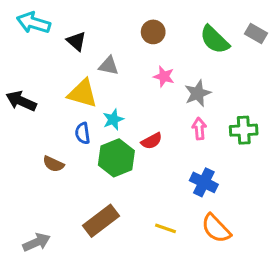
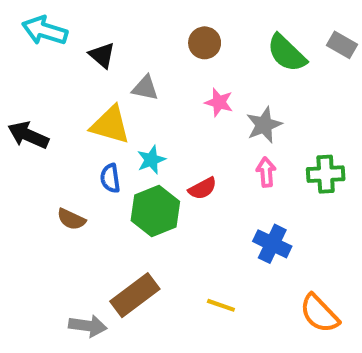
orange semicircle: (216, 228) -> (319, 314), moved
gray arrow: (36, 242) -> (88, 326), moved, turned 32

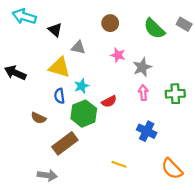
brown rectangle: (135, 295) -> (65, 143), moved

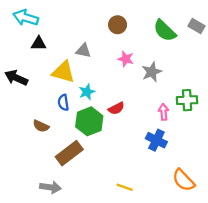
black triangle: (55, 30) -> (39, 44), moved, turned -40
pink arrow: (143, 93) -> (163, 112), moved
yellow line: (119, 164) -> (125, 187), moved

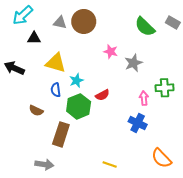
cyan arrow: (26, 18) -> (23, 15), turned -60
brown circle: (118, 25) -> (84, 21), moved, size x1.5
gray triangle: (83, 51) -> (60, 23), moved
brown rectangle: (69, 153) -> (61, 134), turned -35

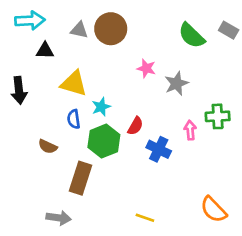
cyan arrow: (23, 15) -> (30, 20), turned -140
black arrow: (14, 68) -> (19, 90), turned -120
red semicircle: (102, 95) -> (135, 126), turned -32
blue cross: (138, 123) -> (159, 149), moved

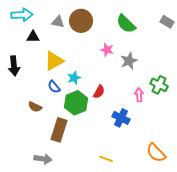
green semicircle: (192, 36) -> (126, 24), moved
yellow triangle: (74, 84) -> (54, 61), turned -45
green cross: (218, 116) -> (159, 85), turned 30
blue semicircle: (74, 119) -> (54, 87), turned -32
blue cross: (159, 149) -> (121, 118), moved

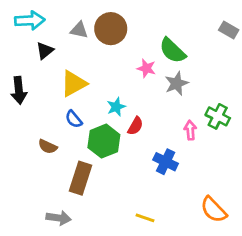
green semicircle: (126, 24) -> (172, 51), moved
black triangle: (33, 37) -> (45, 51), turned -40
cyan star: (74, 78) -> (116, 107), moved

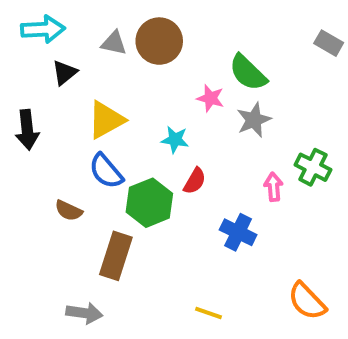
cyan star: (116, 107) -> (175, 140), moved, turned 30
blue semicircle: (74, 119) -> (106, 171), size x1.4

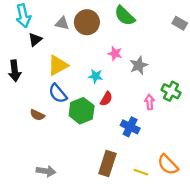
cyan arrow: (43, 29) -> (23, 16), turned 80
green semicircle: (248, 73) -> (125, 16), moved
brown rectangle: (116, 256) -> (107, 163), moved
yellow line: (208, 313) -> (141, 172), moved

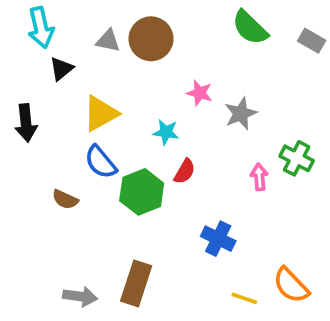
green semicircle: (125, 16) -> (250, 28), moved
blue cross: (130, 127) -> (218, 239), moved
brown rectangle: (107, 163) -> (136, 283), moved

